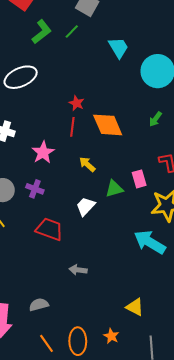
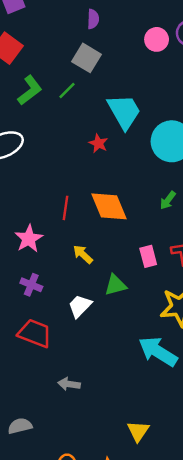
cyan trapezoid: (119, 48) -> (124, 111), size x1.4
red star: (77, 103) -> (98, 143), moved
pink rectangle: (139, 179) -> (148, 256), moved
purple cross: (35, 189) -> (31, 285), moved
yellow triangle: (135, 307) -> (138, 431), turned 36

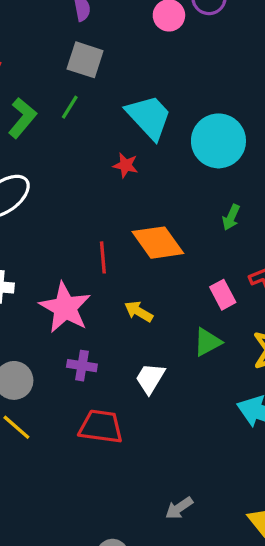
pink star: (29, 239) -> (65, 308), size x1.4
green triangle: (115, 285) -> (207, 342), moved
gray arrow: (69, 384) -> (179, 508), moved, turned -30

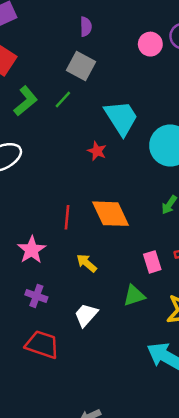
pink star: (65, 308) -> (32, 250), size x0.7

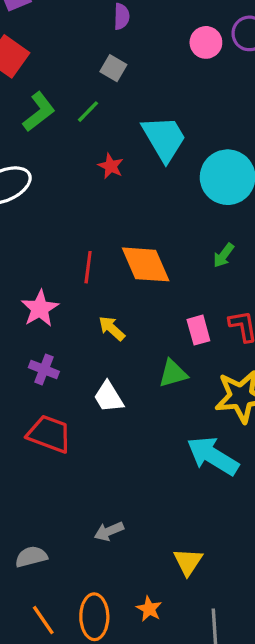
gray square: (81, 66) -> (113, 68), size x0.7
red star: (97, 151) -> (111, 166), moved
white trapezoid: (86, 315) -> (109, 397), turned -75

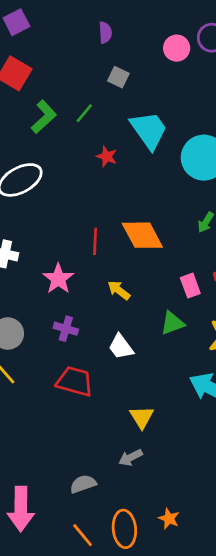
gray square: (113, 68) -> (118, 77), moved
gray semicircle: (31, 557) -> (83, 484), moved
yellow triangle: (188, 562) -> (142, 417), moved

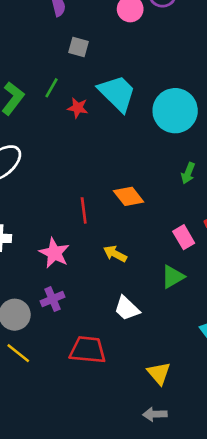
red star: (107, 157) -> (78, 108), moved
orange diamond: (142, 235) -> (129, 196), size x0.7
purple cross: (66, 329) -> (52, 299), moved, turned -30
gray arrow: (131, 457) -> (155, 414), turned 35

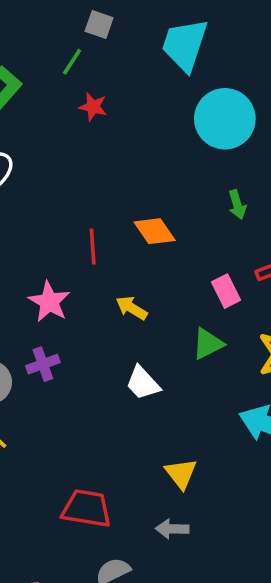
green line: (52, 88) -> (72, 62), moved
cyan trapezoid: (117, 93) -> (185, 45), moved, turned -120
green arrow: (188, 173) -> (237, 205), turned -42
red trapezoid: (88, 350) -> (87, 509), moved

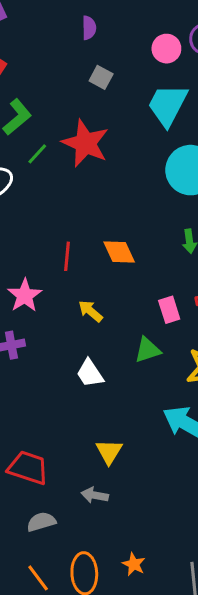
green line: (72, 62) -> (37, 154), moved
red star: (93, 107) -> (85, 143), size x2.0

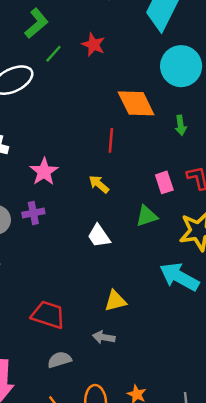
red star: (85, 143) -> (93, 45), size x0.6
orange diamond: (119, 252) -> (136, 103), moved, size x1.4
red line: (67, 256) -> (111, 140), moved
yellow triangle: (109, 452) -> (115, 301), turned 45

